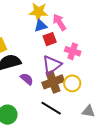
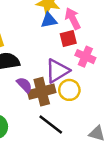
red square: (50, 39) -> (68, 39), moved
brown cross: (53, 82) -> (42, 92), moved
yellow circle: (72, 83) -> (69, 90), moved

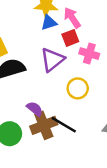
purple triangle: (57, 71) -> (52, 60), moved
purple semicircle: (24, 85) -> (35, 109), moved
brown cross: (42, 92) -> (44, 125), moved

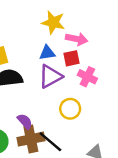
pink arrow: (72, 18) -> (77, 39), turned 125
blue triangle: (49, 22) -> (47, 53), moved

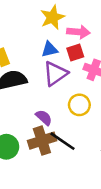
yellow star: (53, 22) -> (52, 17), turned -30
purple semicircle: (25, 121) -> (44, 117), moved

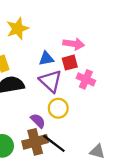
yellow star: (52, 17) -> (18, 29), moved
purple triangle: (55, 74) -> (51, 81), turned -45
yellow circle: (79, 105) -> (58, 108), moved

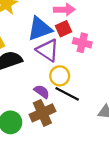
blue triangle: (46, 59) -> (40, 29), size x1.6
black line: (54, 143) -> (67, 94), moved

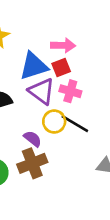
pink cross: (82, 43) -> (70, 91), moved
black line: (67, 94) -> (75, 124), moved

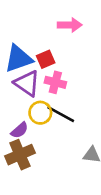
pink arrow: (63, 45) -> (70, 25), moved
purple semicircle: (33, 139) -> (20, 130), turned 102

